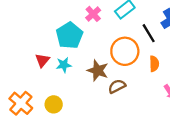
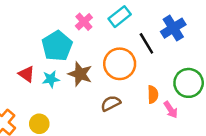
red triangle: (42, 60) -> (26, 74), turned -35
orange semicircle: (154, 64) -> (153, 94), moved
brown star: (98, 70) -> (80, 74), moved

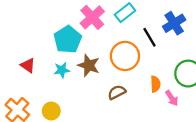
pink cross: (84, 22) -> (92, 17), size x1.5
red triangle: (26, 74) -> (28, 65), moved

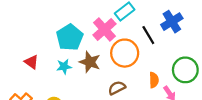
pink cross: (92, 17) -> (104, 29), moved

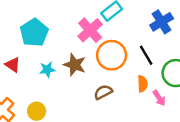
black line: (148, 35) -> (146, 55), moved
cyan pentagon: (70, 37) -> (34, 33), moved

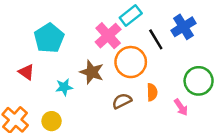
black line: (146, 55) -> (156, 39), moved
cyan star: (47, 70) -> (64, 87), moved
orange semicircle: (143, 84) -> (152, 92), moved

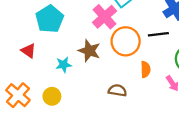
black line: (156, 39) -> (158, 34), moved, turned -66
brown semicircle: (122, 101) -> (117, 90), moved, turned 36

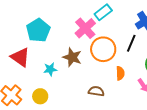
black line: (158, 34) -> (131, 43), turned -60
red triangle: (29, 51) -> (20, 57), size x1.5

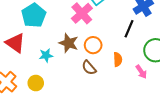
orange circle: (103, 49) -> (93, 45), moved, size x0.7
brown semicircle: (96, 91) -> (89, 68), moved, turned -140

